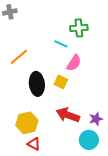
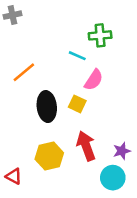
red arrow: (68, 115) -> (86, 146), turned 50
yellow hexagon: (27, 123) -> (49, 156), moved
red triangle: (34, 144) -> (14, 176), moved

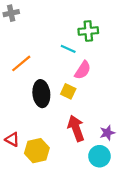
yellow hexagon: (49, 156) -> (37, 151), moved
red triangle: (14, 176) -> (12, 139), moved

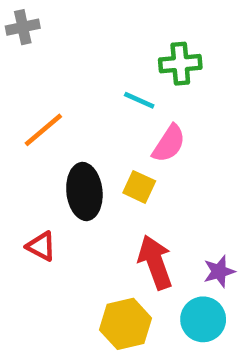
red triangle: (12, 139) -> (41, 246), moved
yellow hexagon: (37, 151) -> (126, 324), moved

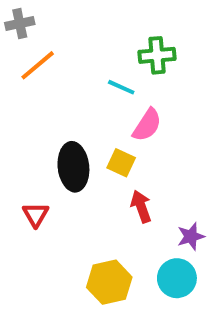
orange line: (43, 130) -> (38, 65), moved
red triangle: (41, 246) -> (36, 215), turned 32
red arrow: (155, 262) -> (141, 207), moved, size x0.7

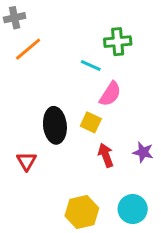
purple star: (191, 236) -> (143, 152), moved, turned 30

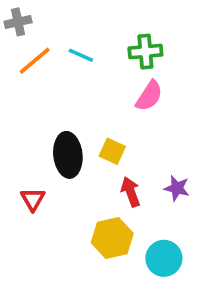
cyan line: (91, 66) -> (81, 55), moved
pink semicircle: (110, 94) -> (149, 96), moved
yellow hexagon: (82, 212) -> (112, 238), moved

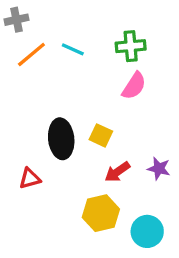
red arrow: (131, 192) -> (117, 172), turned -105
red triangle: (33, 199) -> (30, 178), turned 45

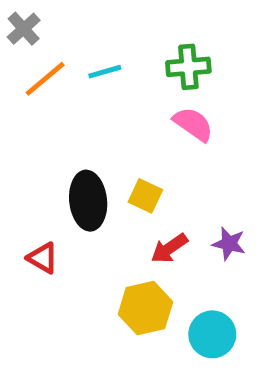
gray cross: (17, 20) -> (24, 29), turned -30
cyan line: (73, 49) -> (105, 72), turned -40
pink semicircle: (134, 86) -> (193, 124), turned -88
red triangle: (30, 178) -> (43, 258), turned 45

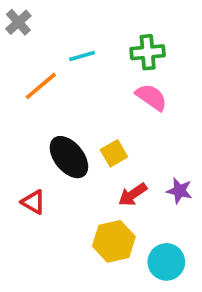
orange line: (45, 79) -> (41, 86), moved
yellow square: (145, 196) -> (114, 153), turned 35
black ellipse: (88, 201) -> (69, 157), turned -33

